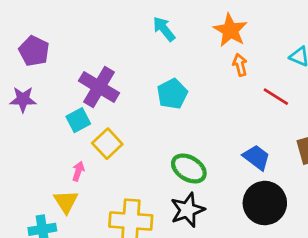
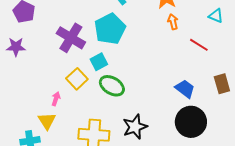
cyan pentagon: (172, 94) -> (110, 29), moved, size x1.4
cyan square: (78, 120) -> (99, 62), moved
green ellipse: (189, 168) -> (112, 86), moved

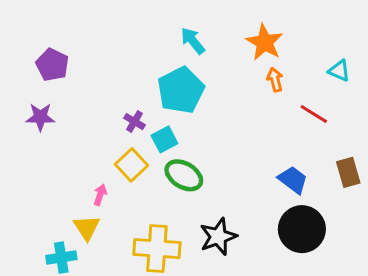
purple cross: (71, 38) -> (135, 122), moved, size x0.5

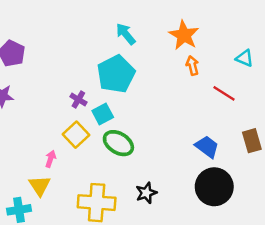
black star: (218, 237) -> (146, 193), size x0.7

